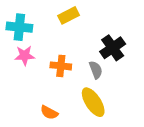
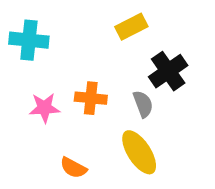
yellow rectangle: (69, 15) -> (131, 27), moved
pink star: (25, 56) -> (44, 108), moved

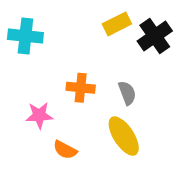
black cross: (168, 71) -> (155, 36), moved
pink star: (44, 108) -> (39, 115), moved

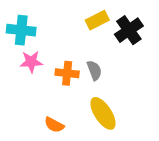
gray semicircle: (127, 93) -> (94, 70), moved
pink star: (39, 115) -> (31, 62), moved

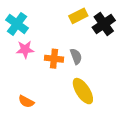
cyan cross: (21, 30) -> (17, 24), turned 30
orange semicircle: (54, 125) -> (26, 101), moved

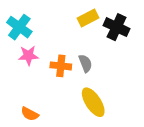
black cross: (104, 24) -> (117, 27), turned -30

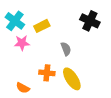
yellow rectangle: (88, 18) -> (42, 26), moved
orange cross: (61, 66) -> (47, 73), moved

